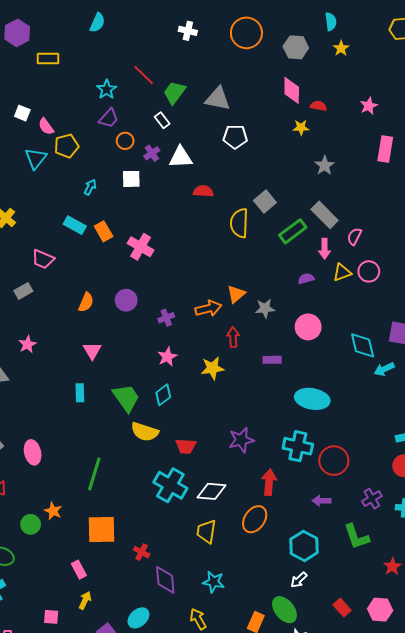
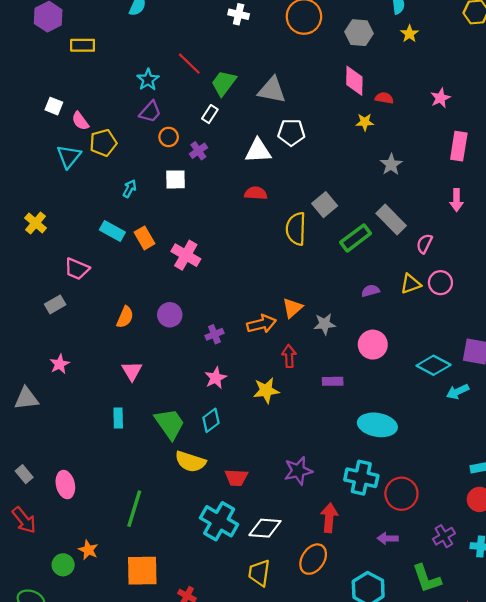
white rectangle: (162, 120) -> (210, 114), turned 70
white triangle: (181, 157) -> (258, 151), moved
pink arrow: (325, 249) -> (457, 200), moved
cyan diamond: (363, 345) -> (434, 365), turned -48

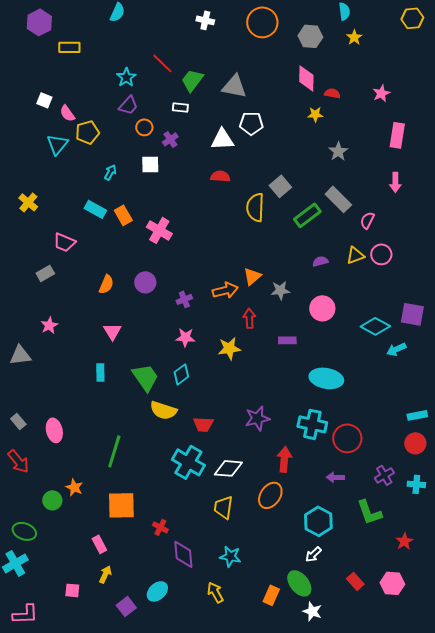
white rectangle: (210, 114) -> (180, 107), turned 63
pink star: (216, 378) -> (185, 337), turned 30

